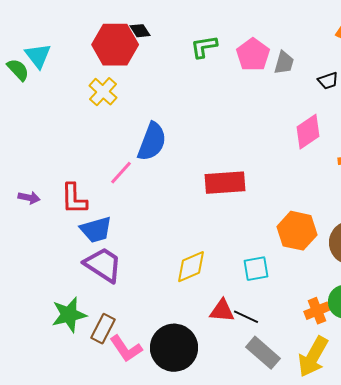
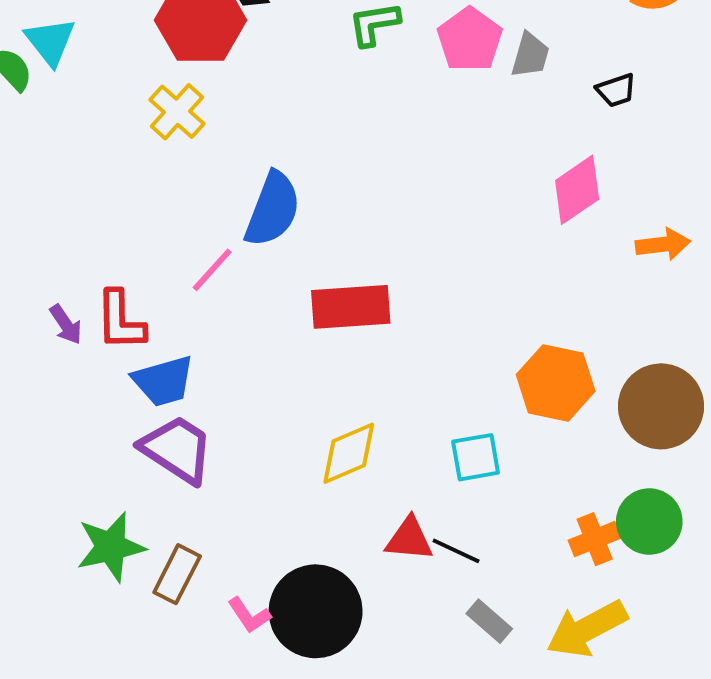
red rectangle: (225, 183) -> (351, 307), moved
purple arrow: (29, 198) -> (66, 324), moved, turned 45
pink L-shape: (126, 349) -> (249, 615), moved, size x0.7
gray rectangle: (263, 353) -> (489, 621), size x0.7
yellow arrow: (313, 357) -> (587, 629), turned 33

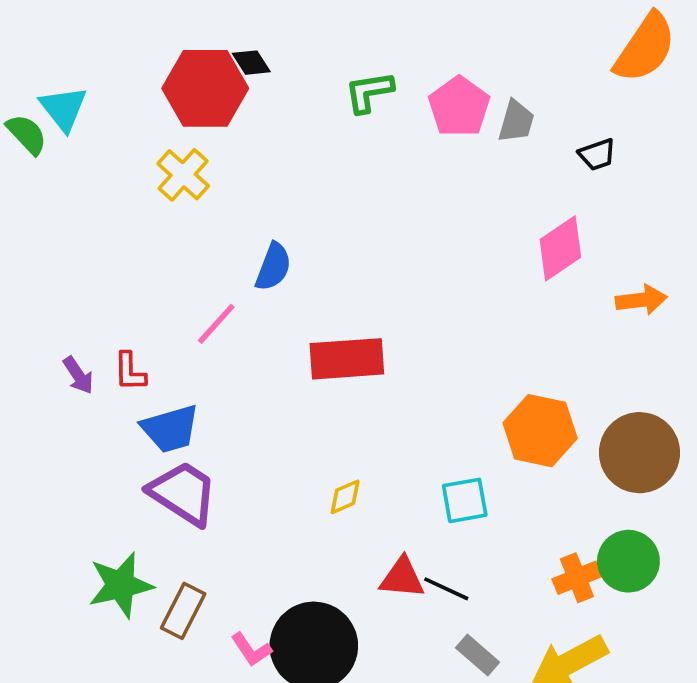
blue semicircle: (273, 209) -> (273, 267), size x0.7
red L-shape: (120, 321) -> (130, 372), size x0.7
yellow diamond: (349, 453) -> (345, 497), size x0.6

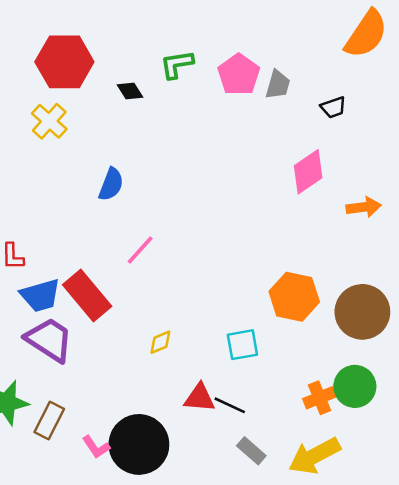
black diamond: (251, 63) -> (130, 91), moved
pink line: (216, 324) -> (140, 250), moved
red rectangle: (347, 359) -> (87, 295), moved, turned 54

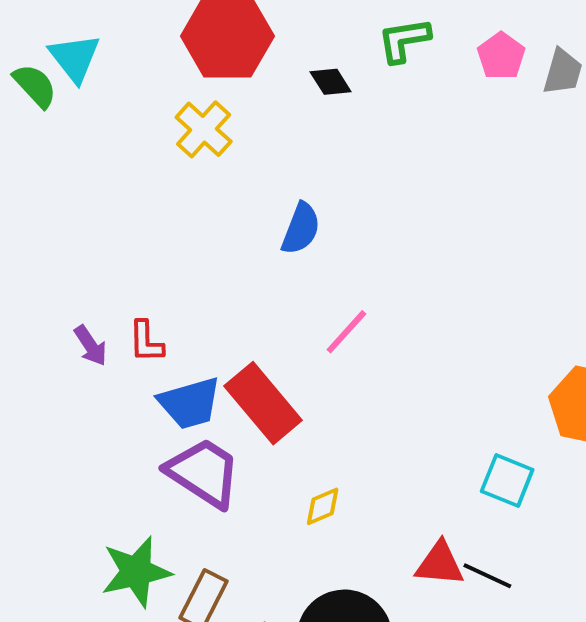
pink pentagon: (239, 74) -> (501, 56), size x0.7
yellow diamond: (160, 342) -> (323, 506), moved
cyan square: (242, 345) -> (507, 481), turned 32

